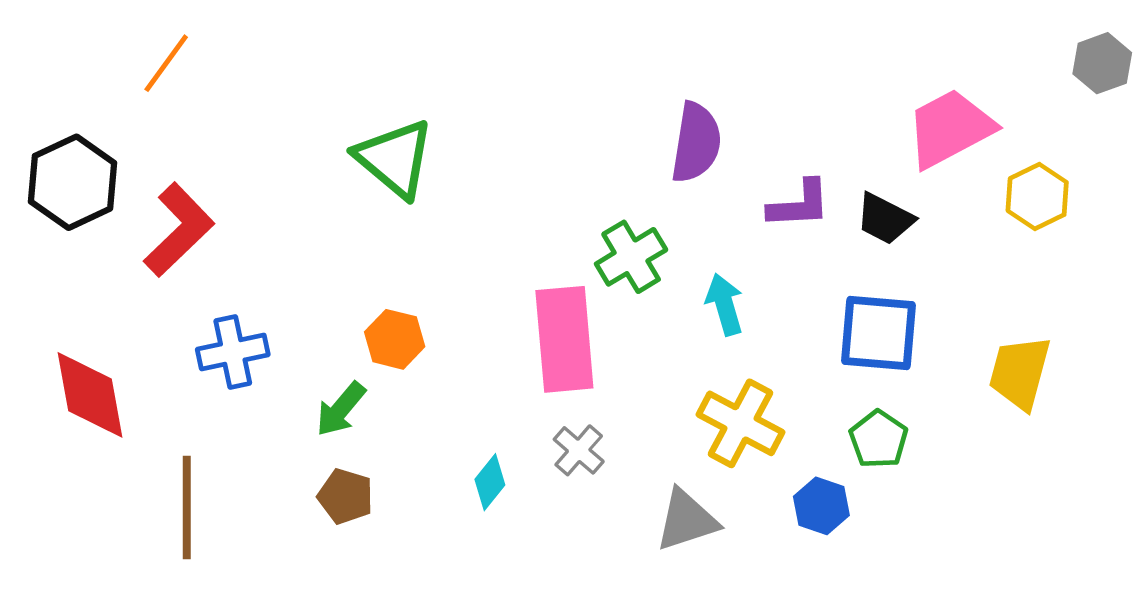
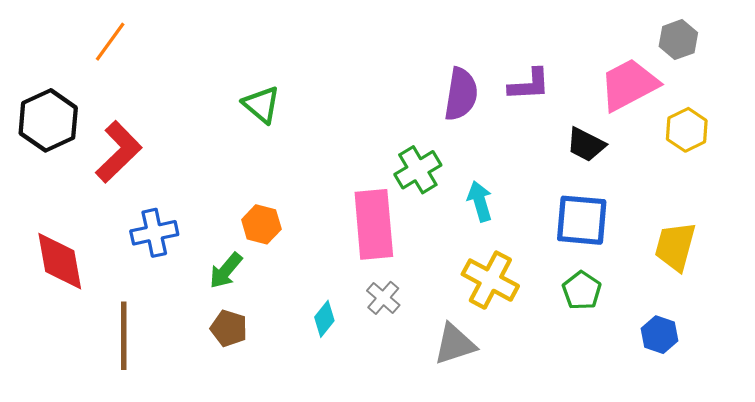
gray hexagon: (1102, 63) -> (678, 40), moved
green triangle: (395, 158) -> (261, 105), size x0.7
purple L-shape: (799, 204) -> (529, 85), moved
blue hexagon: (821, 506) -> (659, 335), moved

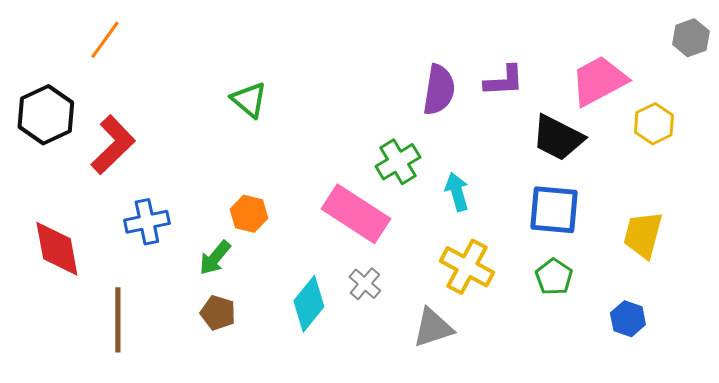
gray hexagon: (678, 40) -> (691, 38), moved
black trapezoid: (586, 145) -> (558, 138), size x1.4
pink rectangle: (374, 224) -> (356, 214), turned -52
cyan diamond: (324, 319) -> (309, 304), size x1.6

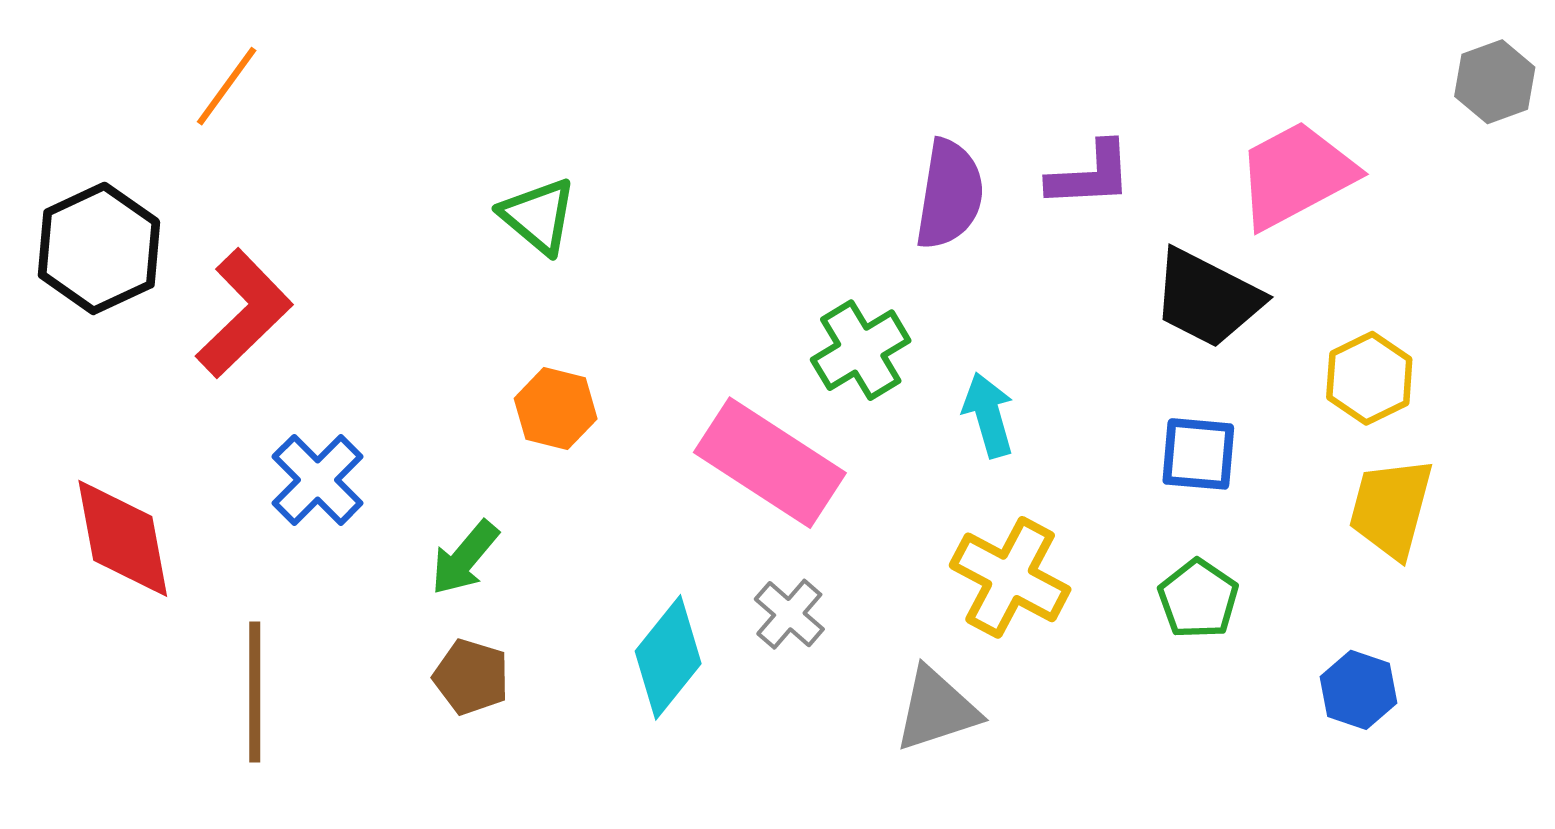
yellow hexagon: (654, 124) -> (1369, 378), moved
blue square: (554, 210) -> (1198, 454), size x0.7
orange hexagon: (249, 214) -> (556, 409), moved
blue cross: (147, 222) -> (318, 480), turned -33

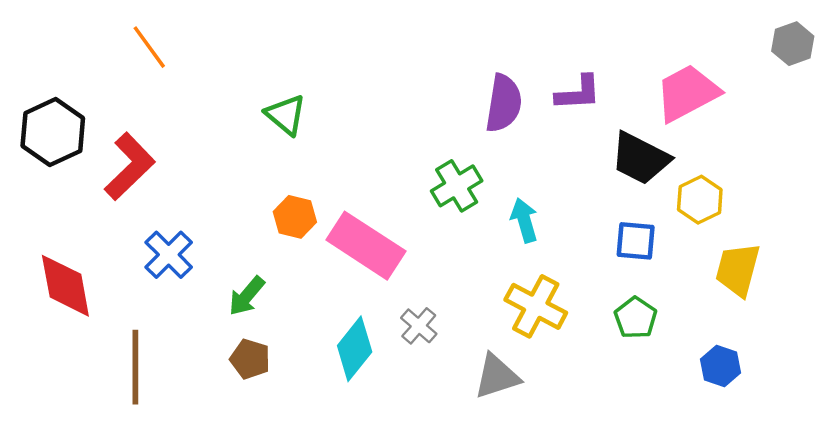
orange line: (227, 86) -> (149, 47), moved, turned -72
yellow hexagon: (1369, 378) -> (700, 200), moved
pink rectangle: (770, 463) -> (366, 246), moved

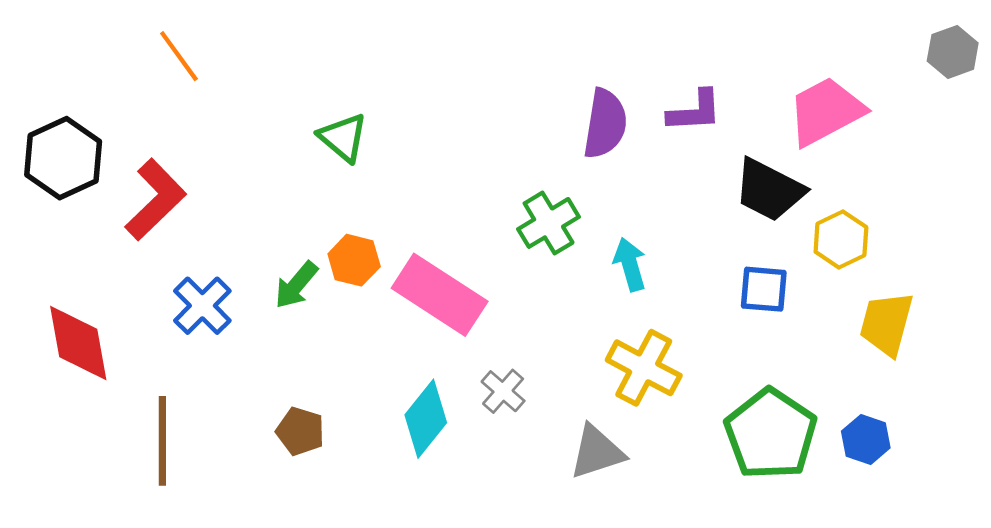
green arrow: (247, 296) -> (296, 285), moved
green pentagon: (636, 318) -> (771, 434), moved, size x1.8

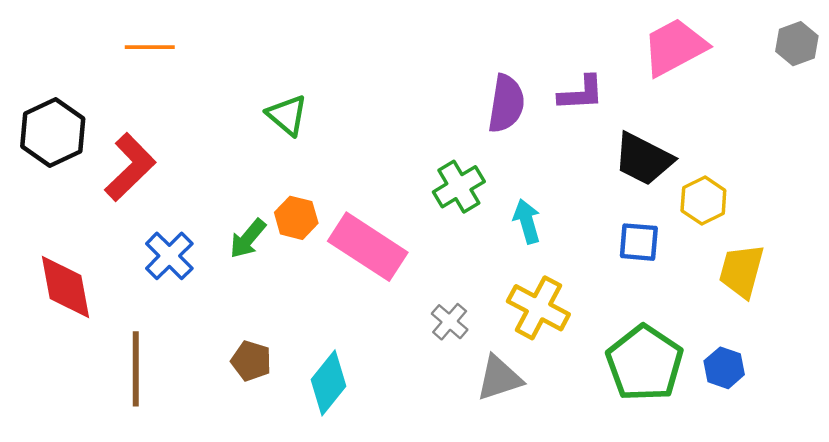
orange line: (179, 56) -> (150, 47), turned -54
pink trapezoid: (826, 111) -> (675, 47), moved
gray cross: (503, 391) -> (450, 322), moved
cyan diamond: (426, 419) -> (329, 383), moved

